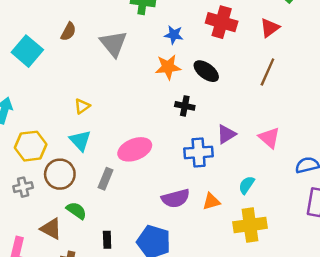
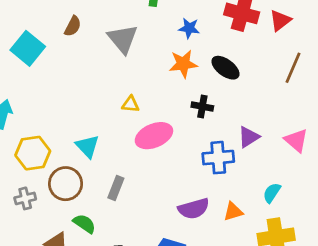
red triangle: (270, 28) -> (280, 20), moved
yellow triangle: (82, 106) -> (131, 104), moved, turned 42
pink ellipse: (135, 149) -> (154, 136), moved

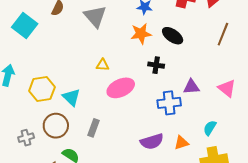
purple triangle: (249, 137) -> (191, 87), turned 30
yellow hexagon: (33, 153) -> (42, 89), moved

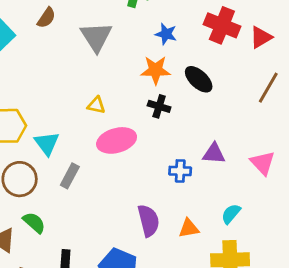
black cross: (156, 65) -> (159, 106), moved
blue cross: (169, 103) -> (180, 171), size x0.7
gray rectangle: (94, 128) -> (70, 176), moved
purple semicircle: (152, 141) -> (148, 221), turned -95

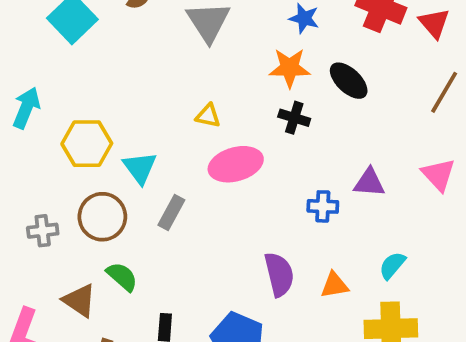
red triangle: (261, 37) -> (434, 23), turned -40
pink triangle: (263, 163) -> (438, 175), moved

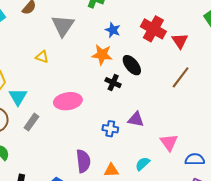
yellow triangle: (208, 116) -> (42, 57), moved
black cross: (294, 118) -> (113, 83), moved
pink triangle: (438, 175) -> (169, 142), moved

